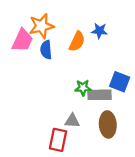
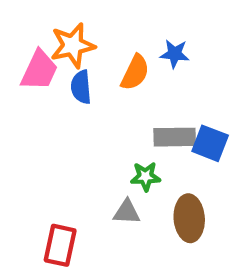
green star: (83, 88) -> (145, 177), moved
gray rectangle: (99, 95) -> (175, 137), moved
red rectangle: (58, 140) -> (60, 245), moved

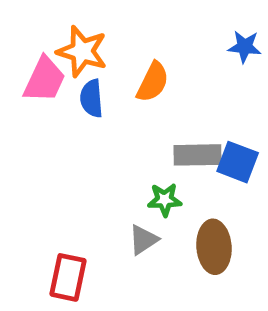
orange star: (73, 45) -> (82, 51), turned 30
blue star: (175, 54) -> (245, 47), moved
gray triangle: (127, 212) -> (143, 240), turned -36

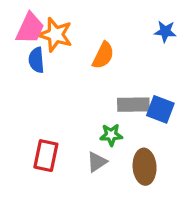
pink trapezoid: (44, 80) -> (30, 28), moved
blue semicircle: (92, 98) -> (36, 60), moved
red rectangle: (68, 277) -> (46, 156), moved

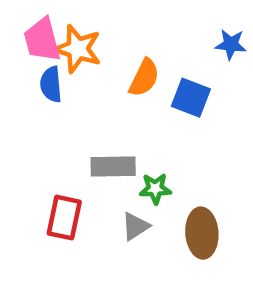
pink trapezoid: (30, 28) -> (42, 40), turned 140
gray rectangle: (133, 105) -> (113, 166), moved
blue square: (160, 109) -> (191, 98), moved

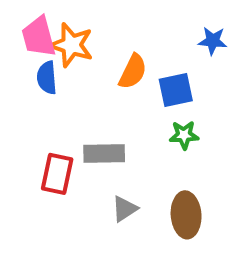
blue square: (191, 98) -> (176, 90), turned -33
green star: (155, 189) -> (184, 135), moved
red rectangle: (64, 218) -> (57, 174), moved

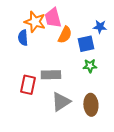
pink trapezoid: (39, 37) -> (53, 18), moved
blue star: (213, 41) -> (100, 27), moved
gray triangle: (125, 209) -> (61, 102), size x1.5

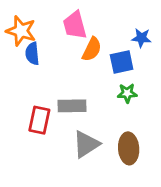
orange star: (35, 22) -> (21, 31), moved

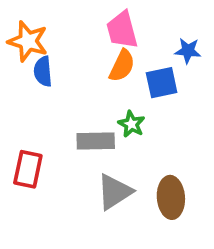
pink trapezoid: (75, 25) -> (122, 30), moved
green star: (127, 93) -> (131, 124), moved, turned 30
red rectangle: (39, 120) -> (28, 169), moved

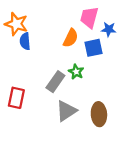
pink trapezoid: (122, 30) -> (89, 17), moved, turned 30
gray rectangle: (96, 141) -> (55, 82), turned -54

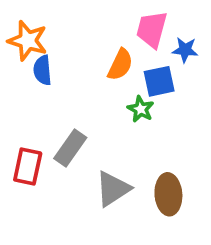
green star: (76, 72) -> (141, 109), moved
gray rectangle: (55, 82) -> (70, 148), moved

